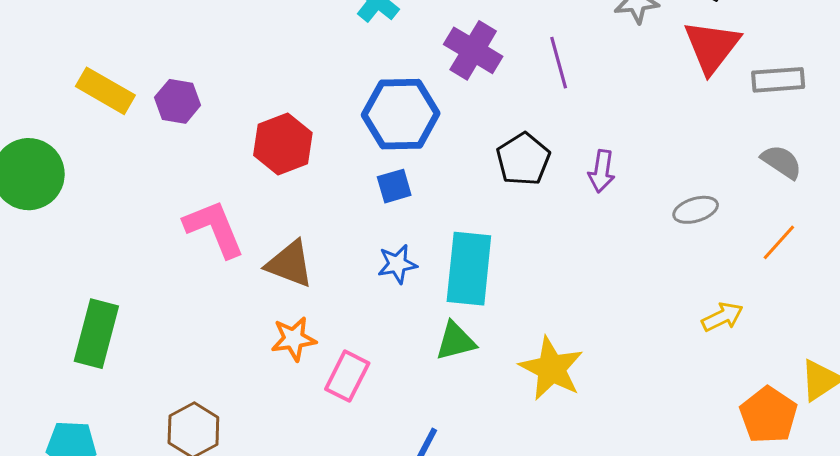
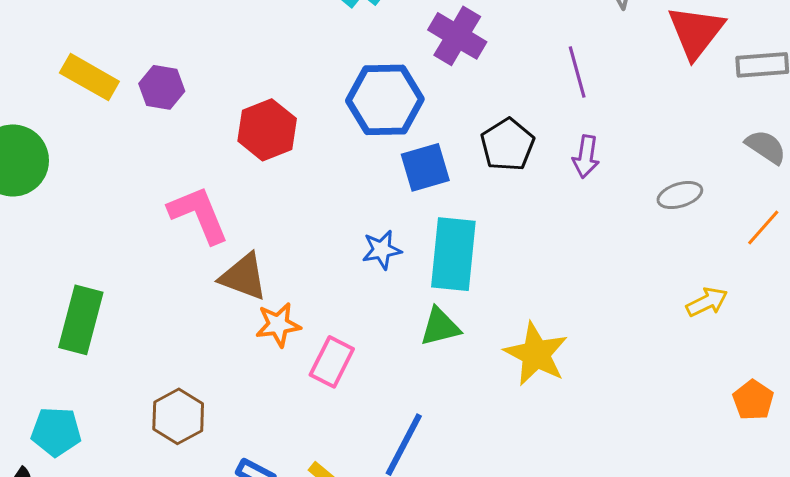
purple line: (559, 63) -> (577, 72), moved
blue square: (394, 186) -> (425, 167), moved, size x1.4
brown triangle: (290, 264) -> (244, 277), moved
orange pentagon: (768, 415) -> (753, 400), size x0.7

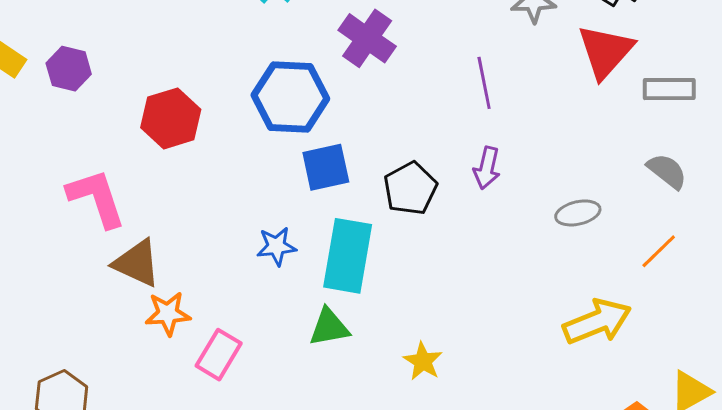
black pentagon: (507, 145) -> (410, 188), moved
yellow arrow: (707, 302) -> (597, 322), size x1.6
yellow star: (536, 354) -> (423, 361), size x0.6

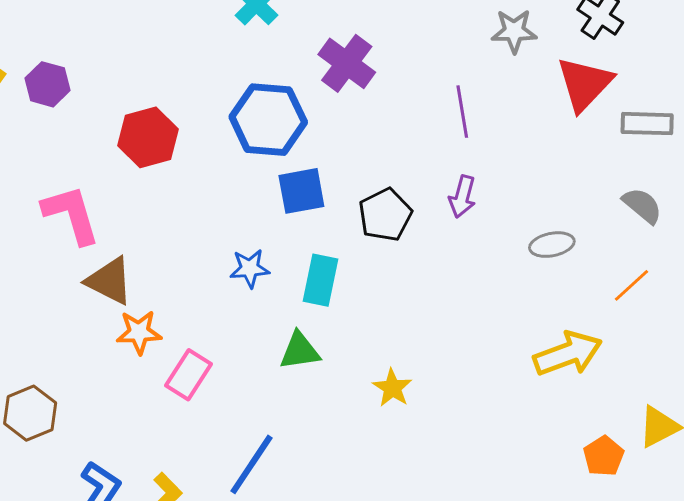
cyan rectangle: (348, 256) -> (320, 280), size x0.7

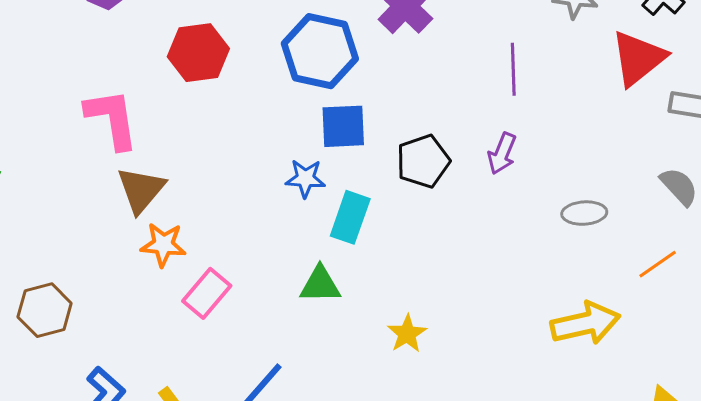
blue star: (250, 268) -> (305, 178), moved
brown triangle: (109, 281) -> (141, 190), turned 36

